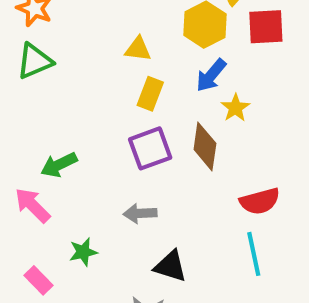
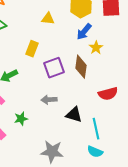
yellow rectangle: (150, 94) -> (32, 49), moved
cyan line: (254, 254) -> (96, 129), moved
black triangle: (170, 266) -> (74, 115), moved

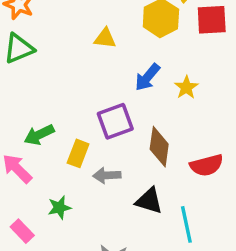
blue arrow: (84, 32) -> (147, 77), moved
yellow rectangle: (32, 49) -> (78, 153), moved
brown diamond: (81, 67) -> (159, 147), moved

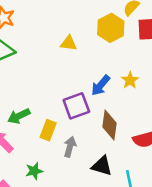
blue arrow: (147, 77) -> (101, 85), moved
gray arrow: (107, 175) -> (70, 147), turned 108

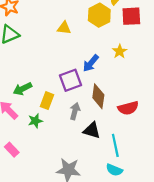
yellow star: (130, 80) -> (120, 51), moved
gray arrow: (70, 147) -> (75, 111), moved
green star: (34, 171) -> (35, 121), moved

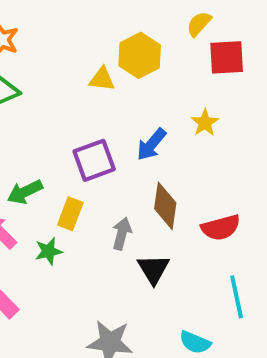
yellow hexagon: (99, 15) -> (140, 55), moved
purple square: (70, 80) -> (94, 160), moved
black triangle: (92, 130) -> (153, 269), turned 42
cyan line: (115, 145) -> (237, 297), moved

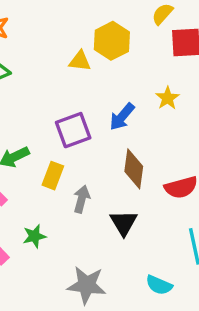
gray arrow: (122, 233) -> (82, 199), moved
green star: (49, 251) -> (34, 236), moved

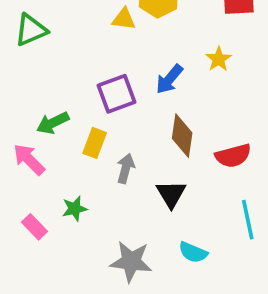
cyan semicircle: (159, 285) -> (193, 252), moved

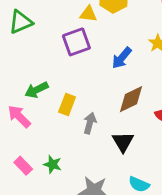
purple square: (116, 94) -> (76, 42), moved
brown diamond: (182, 136) -> (131, 99), turned 56
green star: (75, 209) -> (52, 164), moved, turned 30

